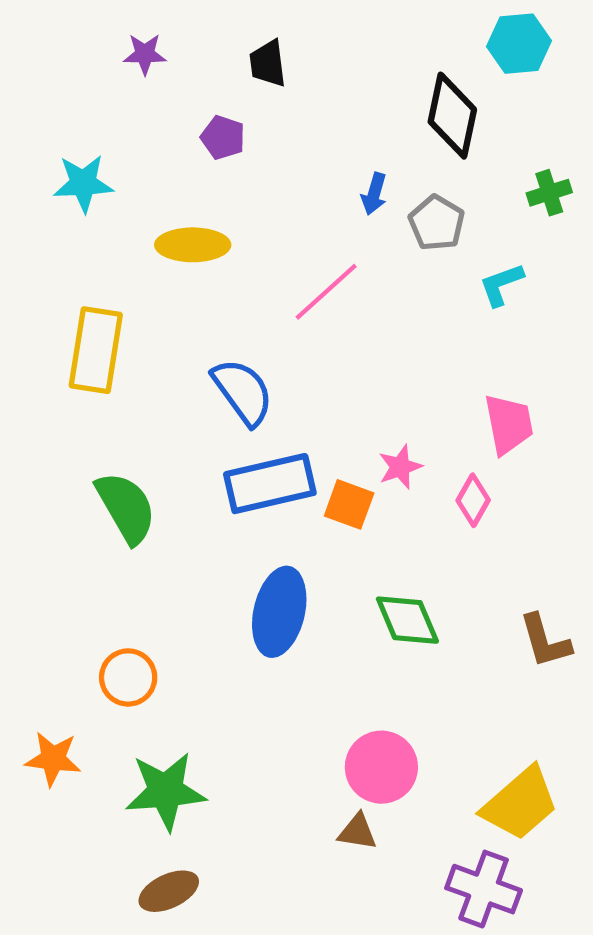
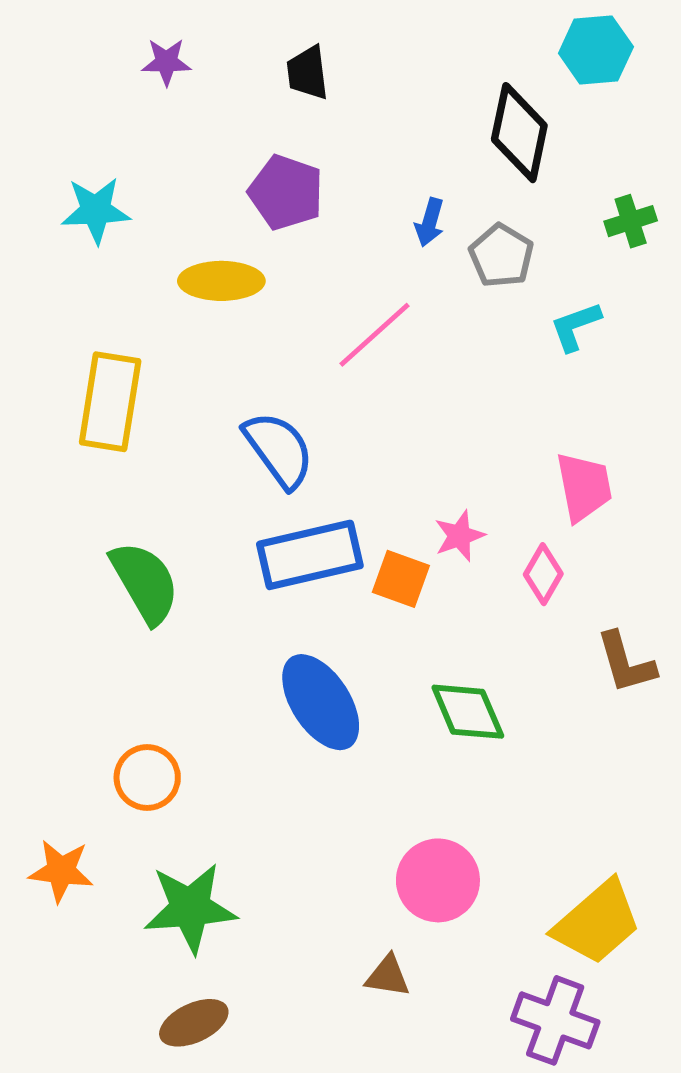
purple pentagon: (223, 137) -> (286, 192), moved, size x1.5
blue ellipse: (279, 612) -> (321, 702), turned -46
brown L-shape: (545, 641) -> (626, 663), moved
brown triangle: (357, 832) -> (388, 976), moved

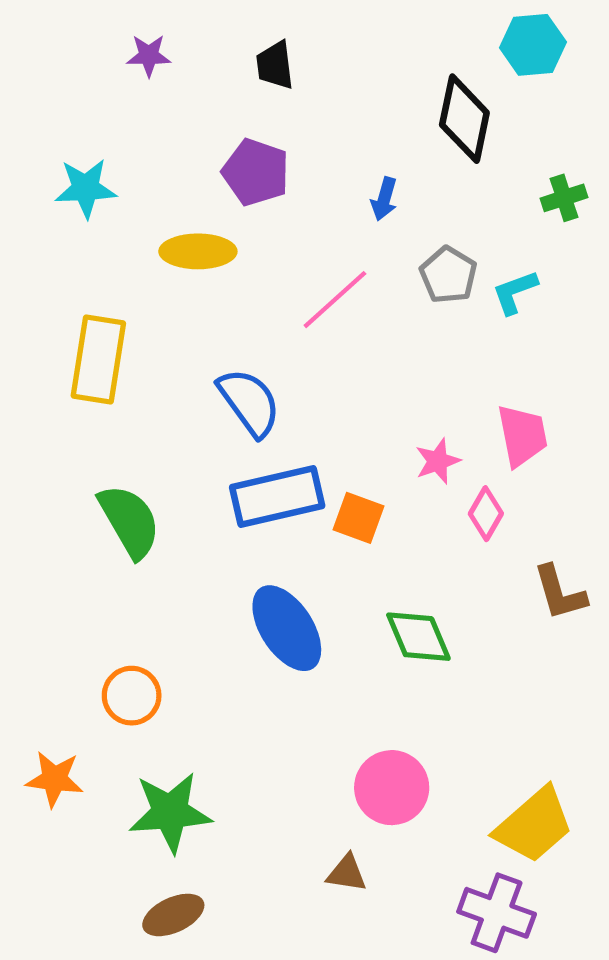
gray pentagon: (501, 256) -> (448, 275), moved
pink star: (459, 536) -> (438, 461), moved

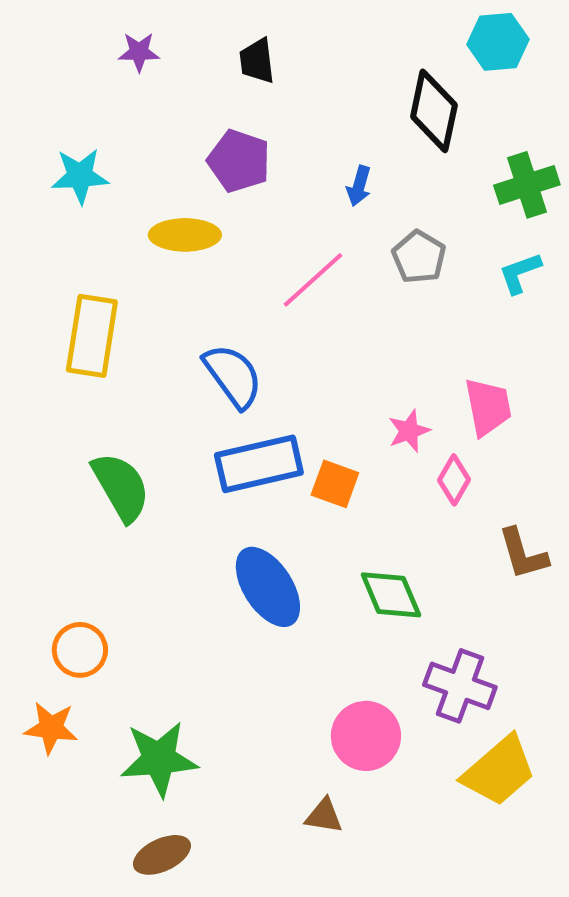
green cross: (564, 198) -> (527, 185), size x1.5
cyan L-shape: (515, 292) -> (520, 273), moved
orange circle: (132, 696) -> (80, 650), moved
purple cross: (497, 913) -> (460, 686), moved

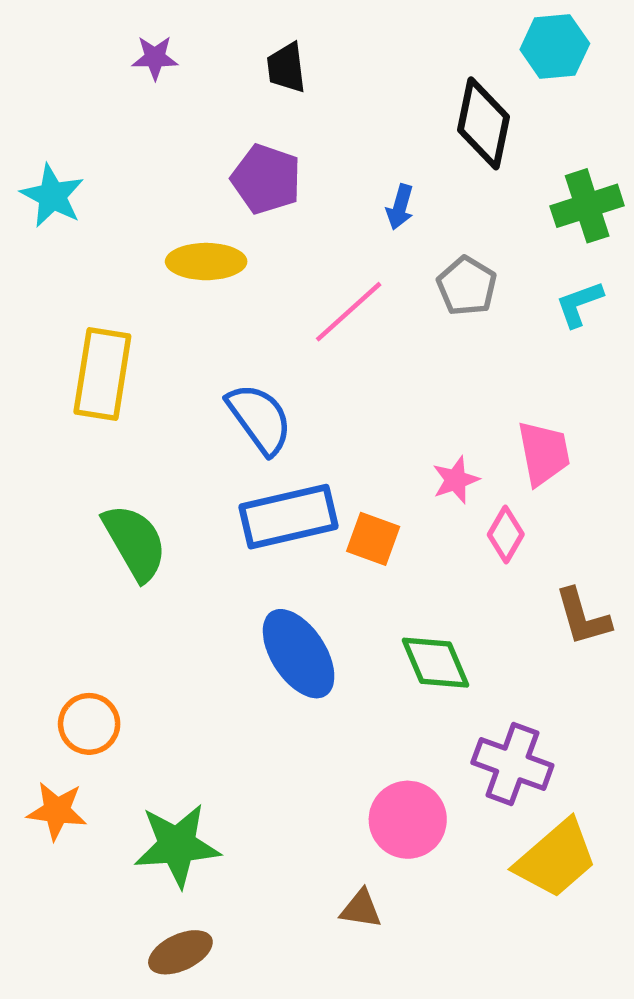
cyan star: (80, 176) -> (52, 196), moved, turned 30

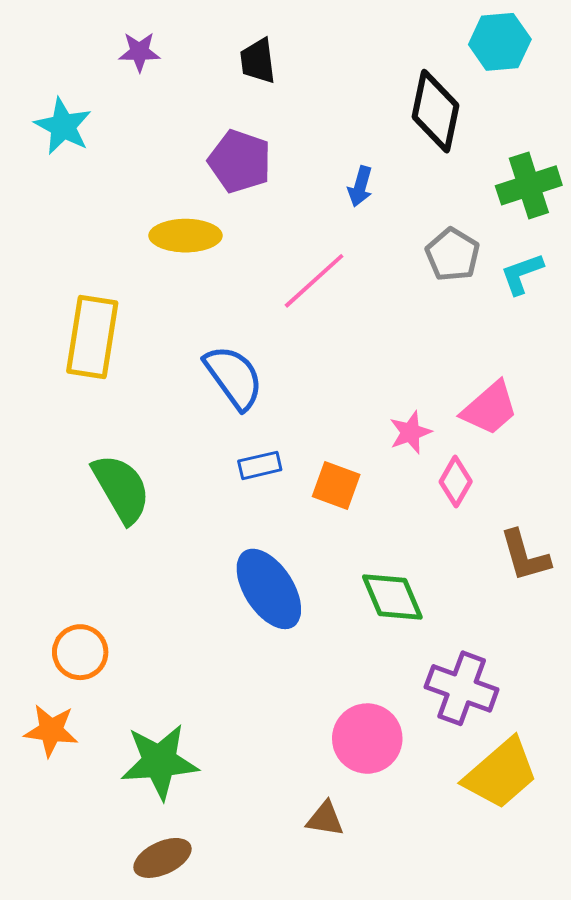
cyan star: (52, 196) -> (63, 126), moved
gray pentagon: (467, 286) -> (453, 255), moved
pink trapezoid: (544, 453) -> (490, 408), turned 60
blue rectangle: (289, 517) -> (260, 465), size x0.5

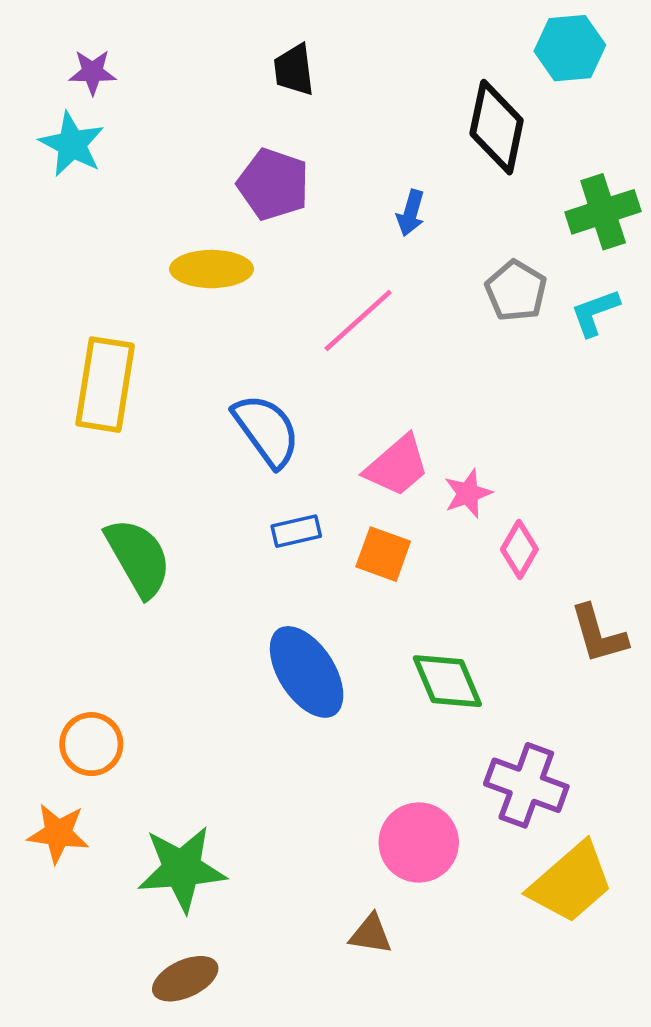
purple star: (139, 52) -> (92, 72), moved
pink trapezoid: (490, 408) -> (397, 466), moved

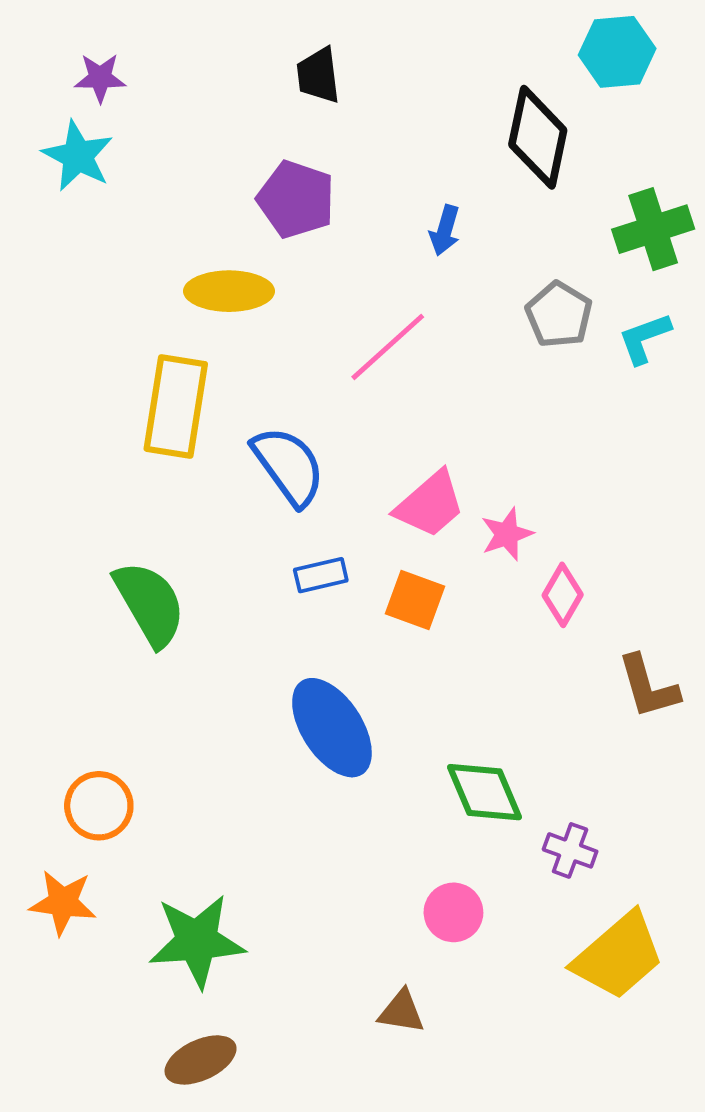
yellow rectangle: (105, 385) -> (176, 406), moved
green diamond: (447, 681) -> (484, 792), moved
purple cross: (526, 785) -> (570, 850), size x0.6
pink circle: (419, 842) -> (453, 912), size x0.7

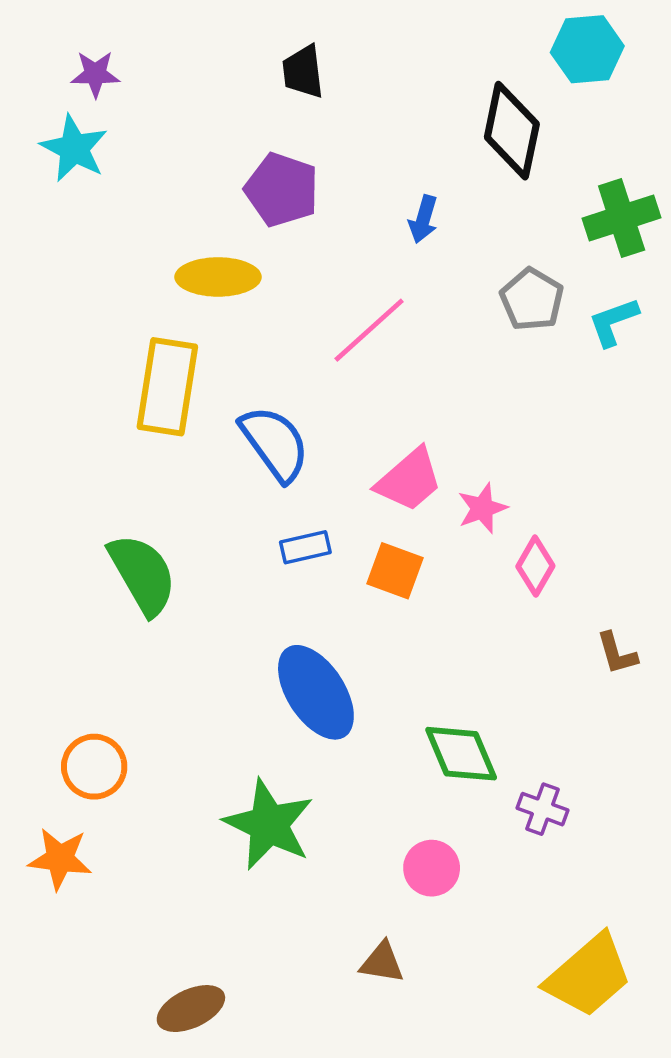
brown L-shape: (648, 687) -> (617, 653), size x0.7
green star: (197, 941) -> (269, 824), moved, turned 30
yellow trapezoid: (618, 956) -> (589, 975), moved

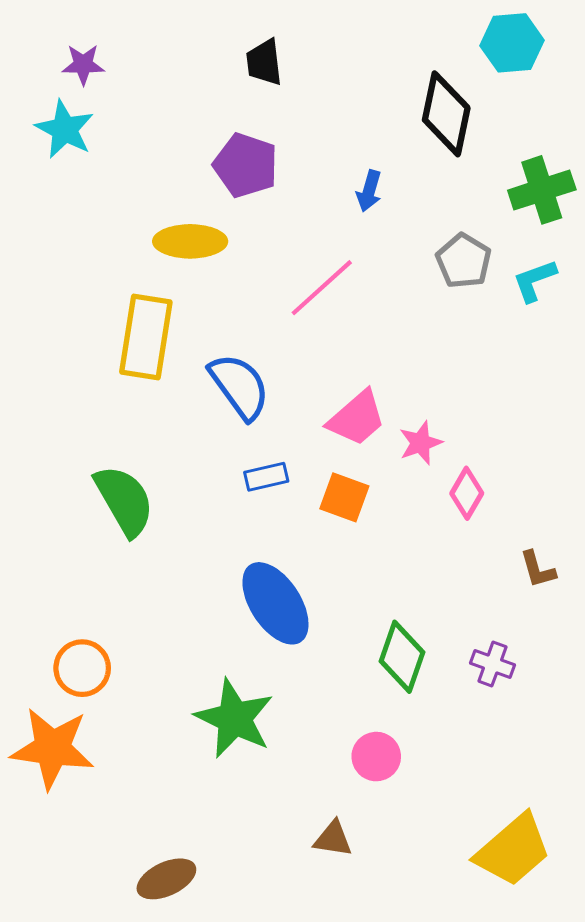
green diamond: (461, 754) -> (402, 657), turned 42
purple cross: (543, 809) -> (492, 664), moved
orange star: (60, 859) -> (52, 748), size x1.5

